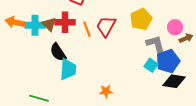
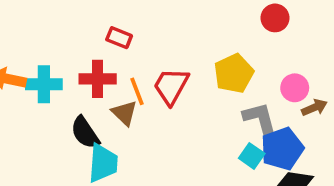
brown triangle: (49, 24) -> (124, 113), moved

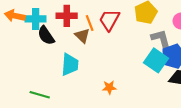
black semicircle: (85, 133) -> (46, 36), moved
cyan square: (252, 156) -> (156, 60), size x1.6

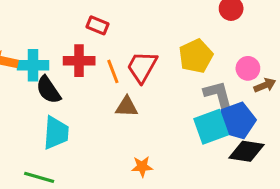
brown triangle: (82, 36) -> (127, 107), moved, turned -42
cyan square: (156, 60) -> (211, 127), turned 35
cyan trapezoid: (70, 65) -> (56, 133), moved

